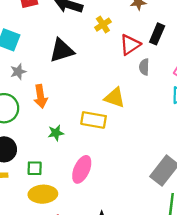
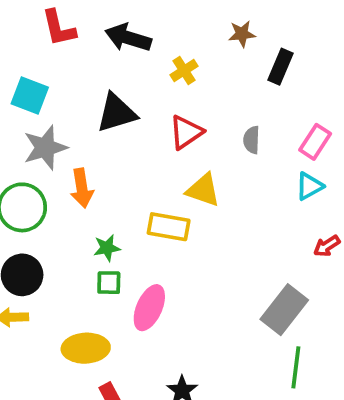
black rectangle: (157, 34) -> (280, 67), moved
red triangle: (130, 45) -> (186, 132), moved
gray star: (18, 72) -> (45, 148), size x1.6
green square: (35, 168) -> (109, 283), moved

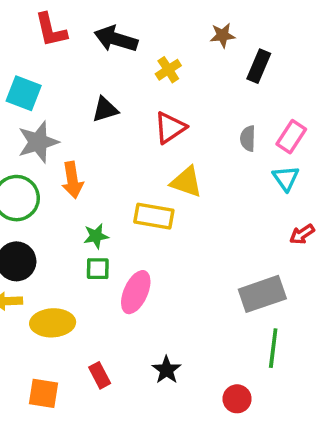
black triangle: (117, 113) -> (105, 109), size x0.7
gray semicircle: (252, 140) -> (248, 138), moved
cyan triangle: (309, 186) -> (286, 178), turned -36
gray rectangle: (284, 310) -> (262, 294), turned 33
yellow ellipse: (86, 348) -> (53, 323), moved

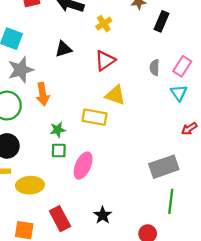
red rectangle: (100, 375) -> (60, 219), size x1.5

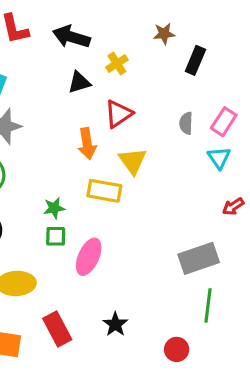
black triangle: (63, 49) -> (79, 82), moved
orange arrow: (43, 94) -> (87, 144), moved
yellow triangle: (115, 95) -> (133, 161), turned 35

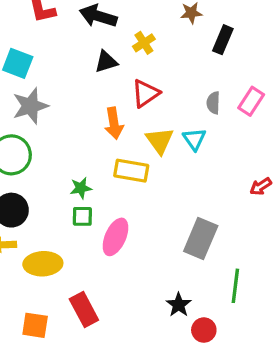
cyan triangle: (219, 158) -> (194, 139), moved
gray rectangle: (199, 258) -> (201, 238), moved, turned -48
black star: (115, 324) -> (179, 305), moved

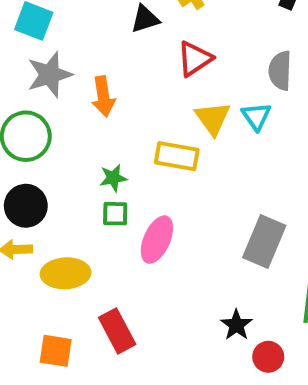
gray semicircle: (213, 103) -> (280, 71), size x1.4
orange arrow: (114, 123) -> (103, 96), moved

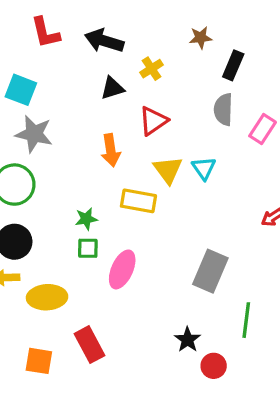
gray semicircle: (280, 71) -> (223, 109), moved
gray star: (50, 75) -> (34, 134), turned 30
orange arrow: (103, 96) -> (111, 150), moved

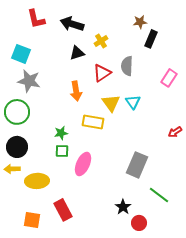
brown star: (201, 38) -> (140, 22), moved
gray semicircle: (223, 109) -> (127, 66), moved
green line: (246, 320) -> (159, 195), turned -60

